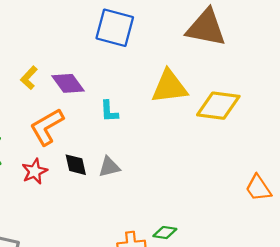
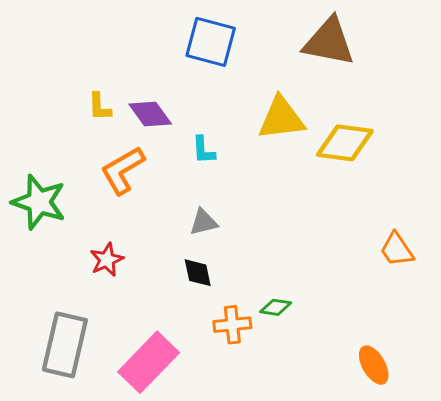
yellow L-shape: (29, 78) -> (100, 107), turned -45
black diamond: (76, 165) -> (198, 273), moved
red star: (35, 171) -> (107, 260), moved

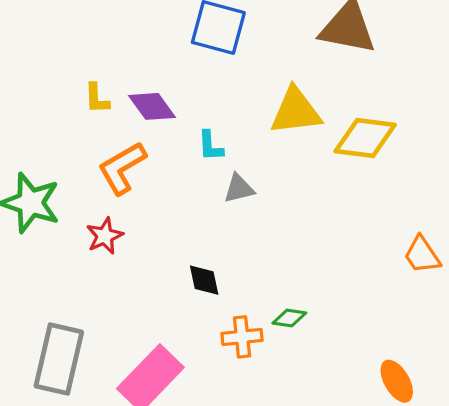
gray triangle: (203, 222) -> (239, 189), moved
red star: (107, 260) -> (105, 236), moved

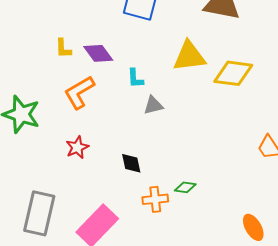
red star: (105, 236) -> (77, 147), moved

